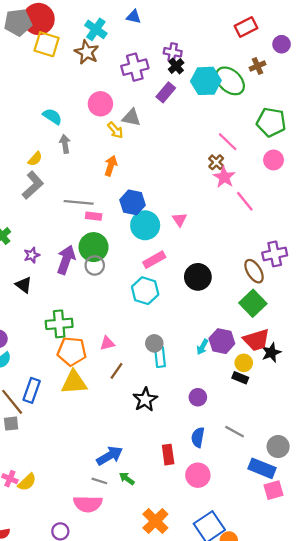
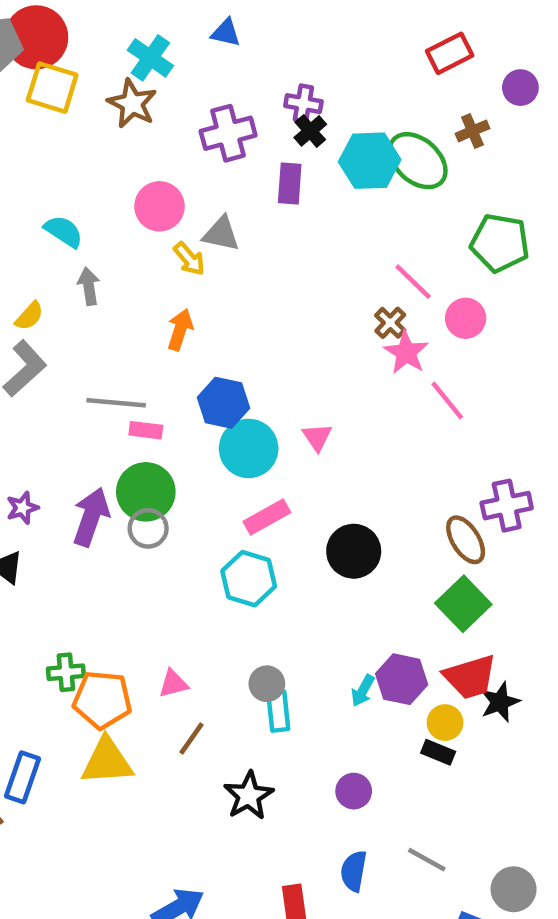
purple rectangle: (166, 92) -> (290, 183), turned -36
pink circle: (274, 160) -> (466, 318), moved
green cross: (59, 324) -> (66, 672), moved, size x0.7

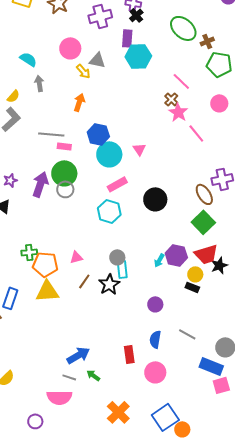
brown cross: (472, 131) -> (207, 41), moved
cyan hexagon: (370, 161) -> (138, 56), moved
pink circle: (466, 318) -> (219, 103), moved
black star: (249, 796) -> (109, 284), moved

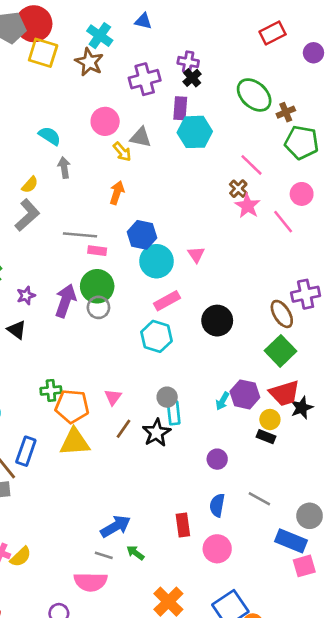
pink line: (196, 133) -> (283, 222), moved
pink triangle: (76, 257) -> (113, 397), turned -40

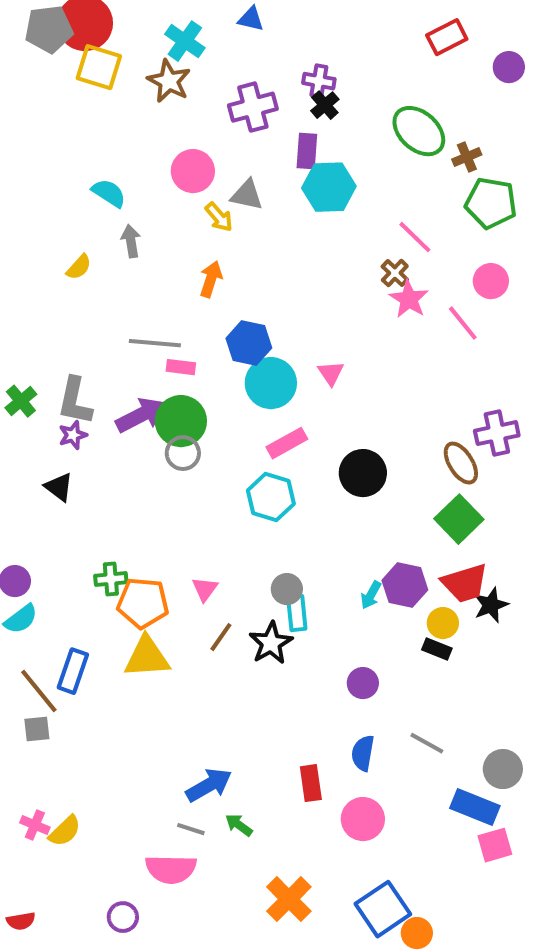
gray L-shape: (27, 215) -> (75, 401), moved, turned 144
purple arrow: (65, 301) -> (141, 415), moved, turned 44

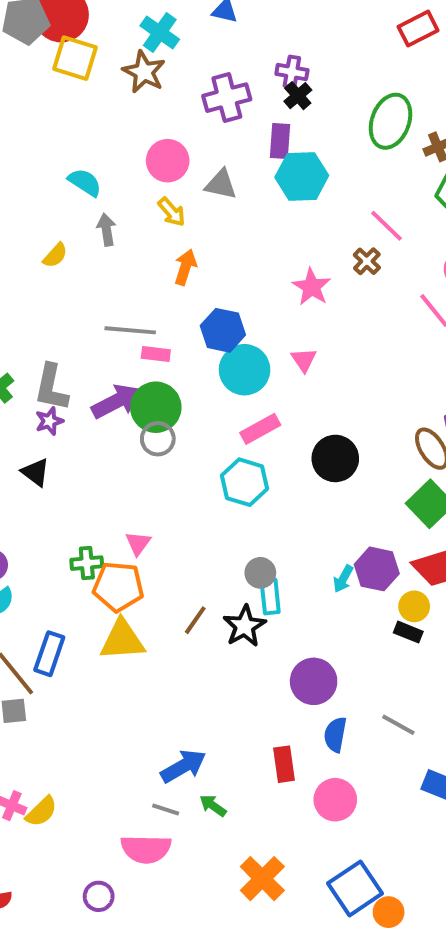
green ellipse: (419, 131) -> (390, 121), turned 68
yellow arrow: (219, 217) -> (172, 212), moved
pink star: (409, 299) -> (312, 287), moved
pink triangle: (205, 589) -> (138, 543), moved
purple circle: (363, 683) -> (314, 681), moved, size x1.5

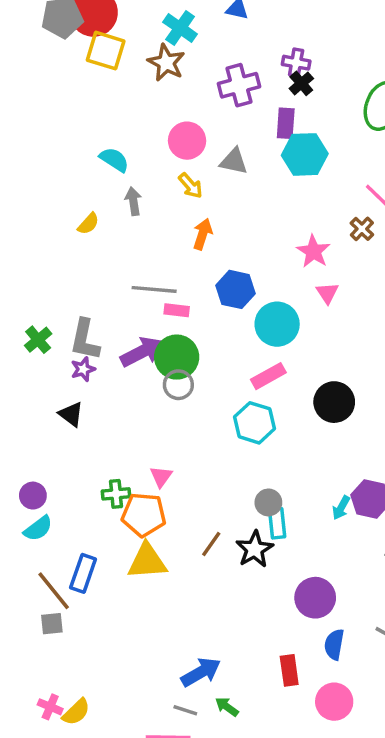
pink triangle: (304, 360) -> (327, 293), moved
cyan circle: (245, 370) -> (277, 324), moved

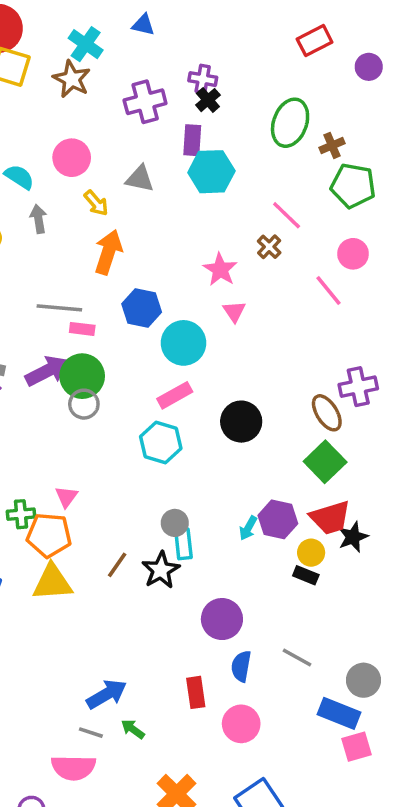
pink circle: (187, 141) -> (72, 158), moved
orange arrow: (203, 234) -> (108, 252), size x1.4

